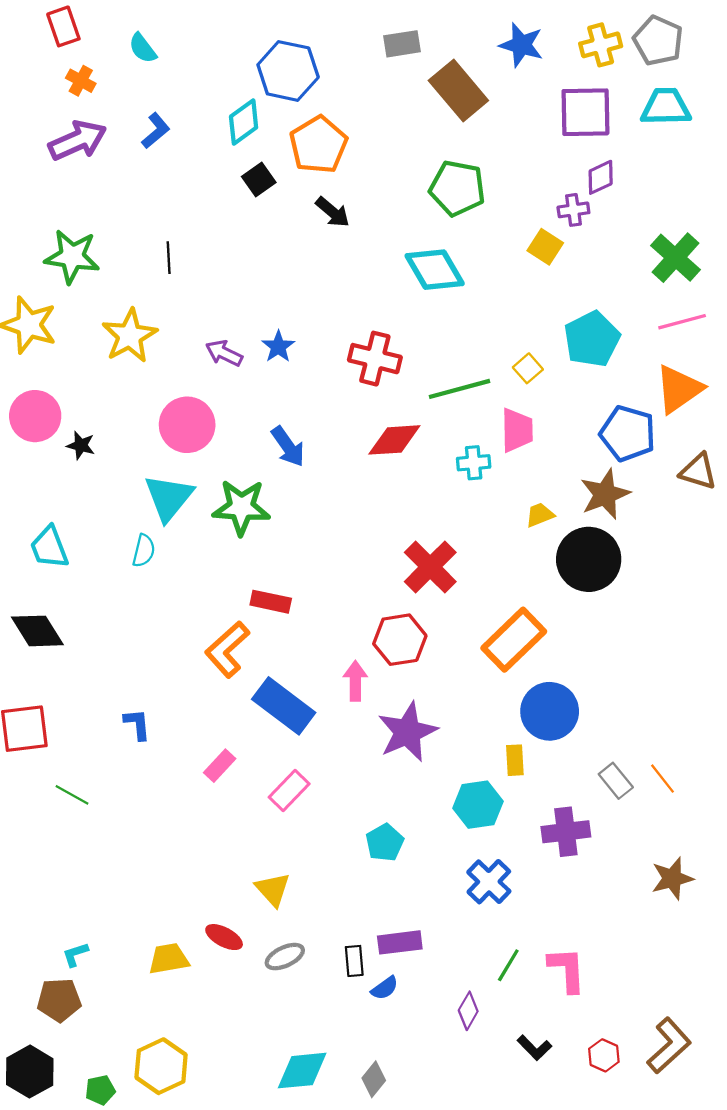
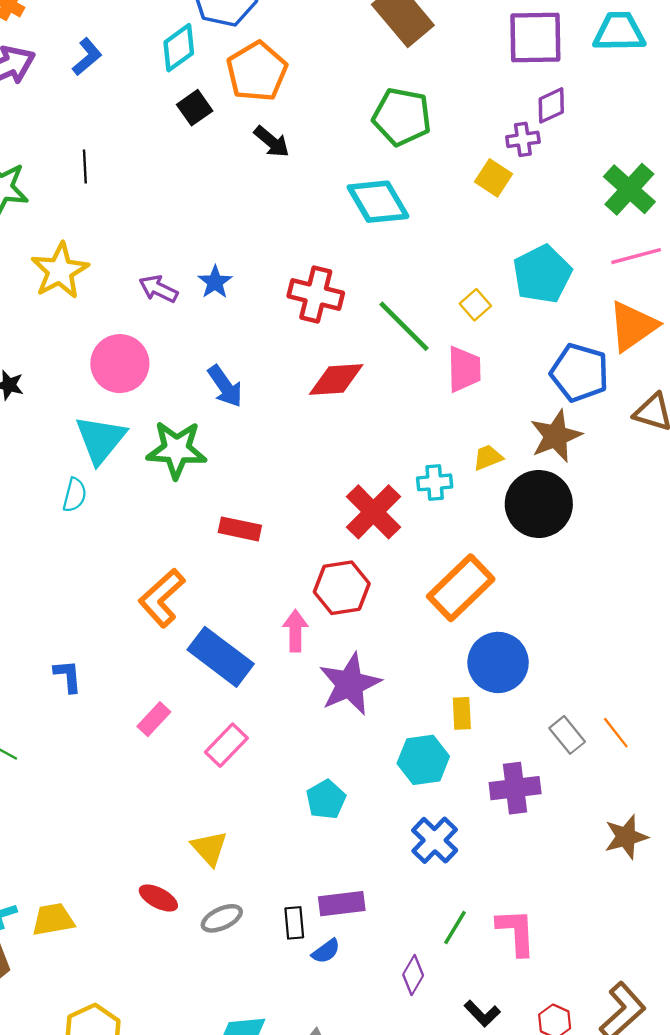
black line: (169, 258) -> (85, 167), moved
green line: (460, 389) -> (404, 326), turned 60
cyan cross: (474, 463) -> (435, 482), moved
red rectangle: (271, 602) -> (240, 529), moved
yellow trapezoid: (169, 959) -> (53, 919), moved

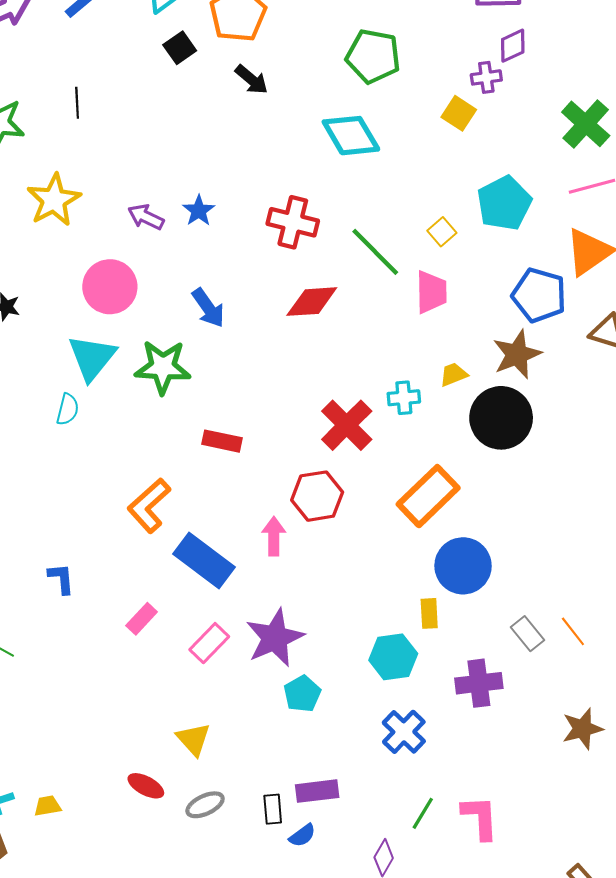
purple star: (350, 684) -> (275, 638), moved
yellow trapezoid: (53, 919) -> (48, 806), size x0.7

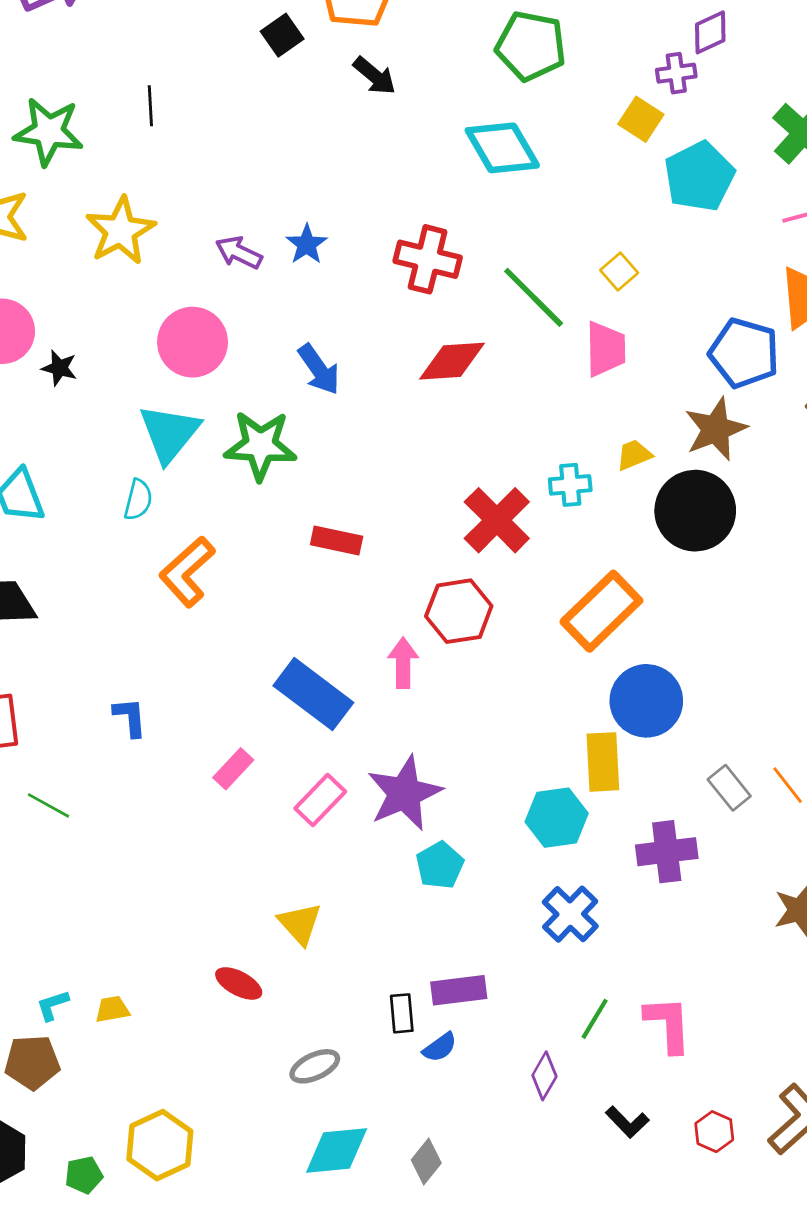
cyan pentagon: (504, 203) -> (699, 176), moved
orange L-shape: (149, 506) -> (187, 572), moved
yellow rectangle: (429, 613) -> (603, 762), size x1.5
gray ellipse: (205, 805) -> (315, 1066), moved

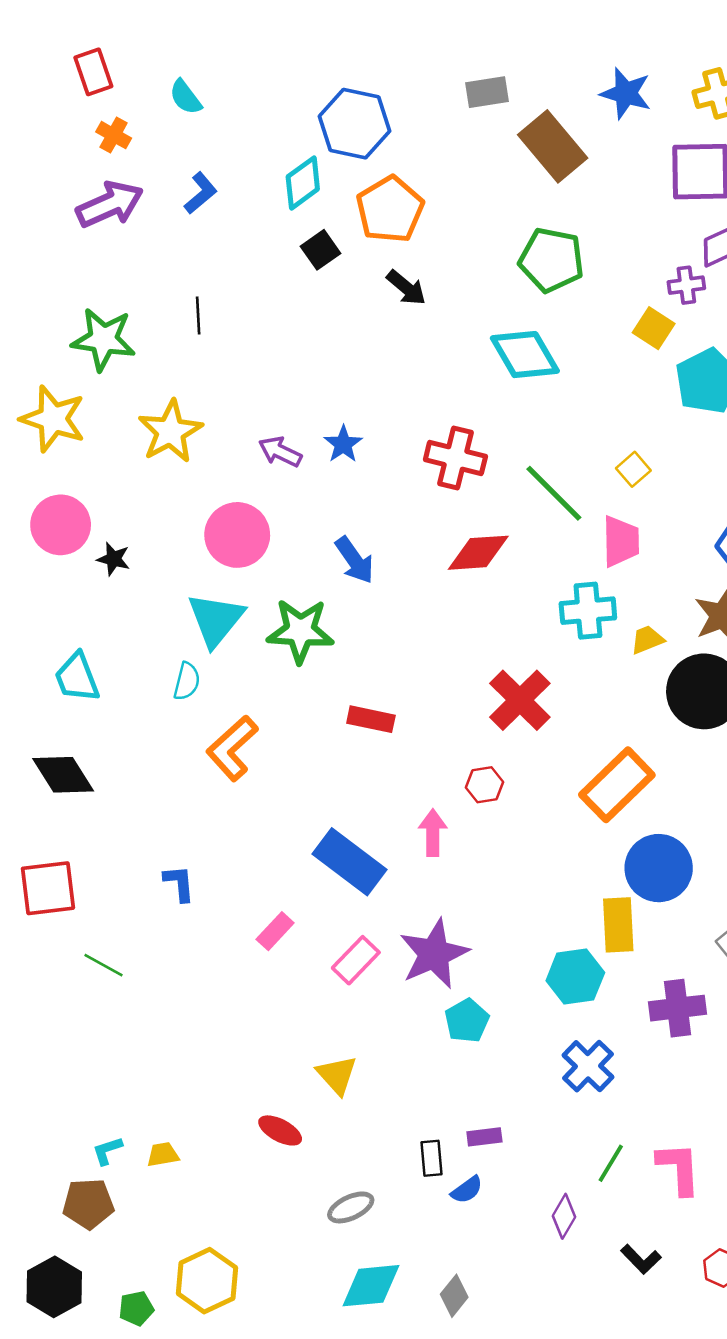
cyan cross: (570, 485) -> (588, 611), moved, size x1.4
red hexagon: (459, 611) -> (484, 785), size x0.6
purple rectangle: (459, 990) -> (484, 1137), size x0.7

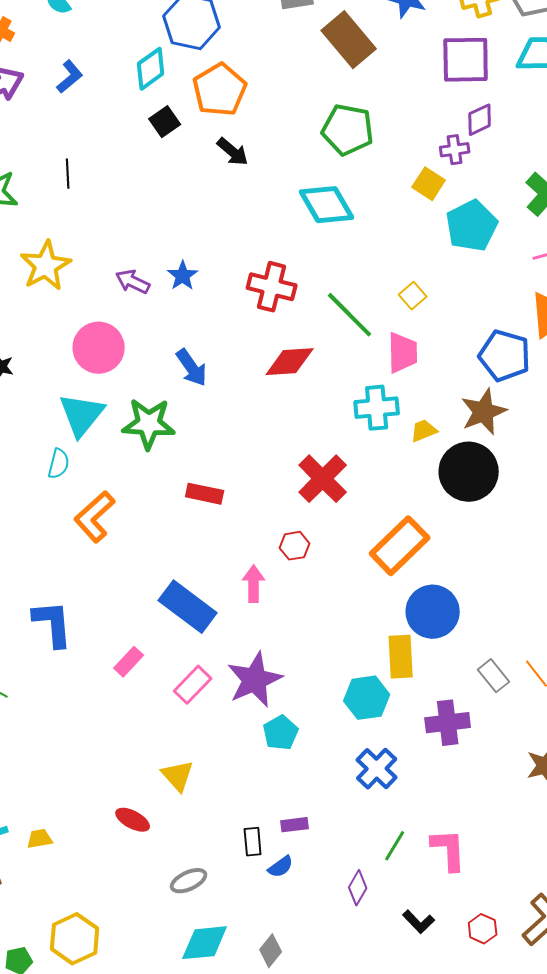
blue L-shape: (179, 883) -> (53, 624), size x1.6

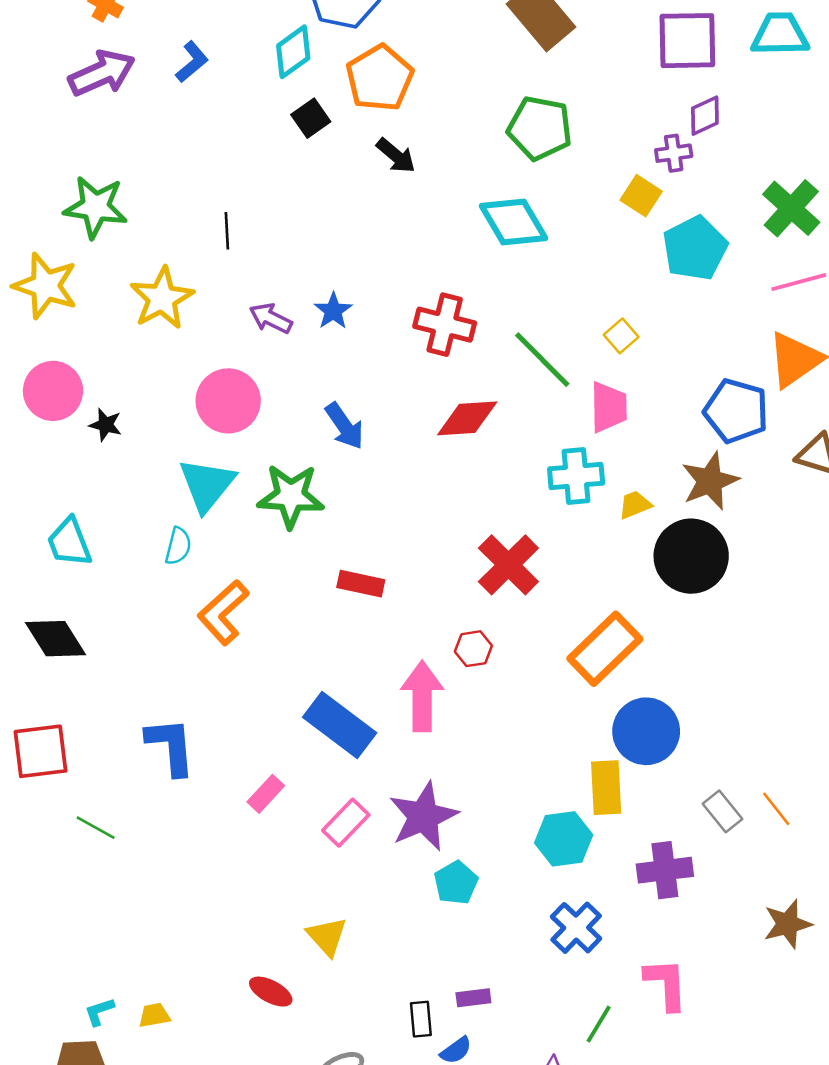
black line: (68, 174) -> (227, 231), moved
pink arrow: (254, 584) -> (422, 696), size x1.5
pink L-shape: (449, 850) -> (666, 984), moved

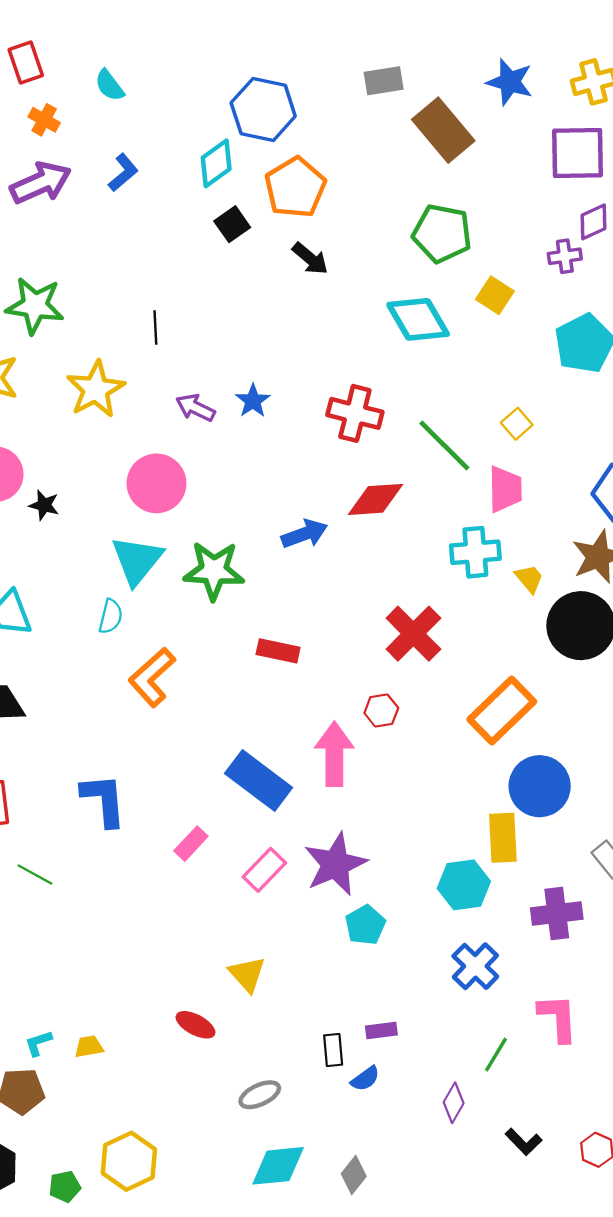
yellow square: (641, 196) -> (495, 295), moved
blue arrow: (345, 426) -> (304, 534), moved, turned -75
yellow trapezoid: (635, 505) -> (529, 579), turned 72

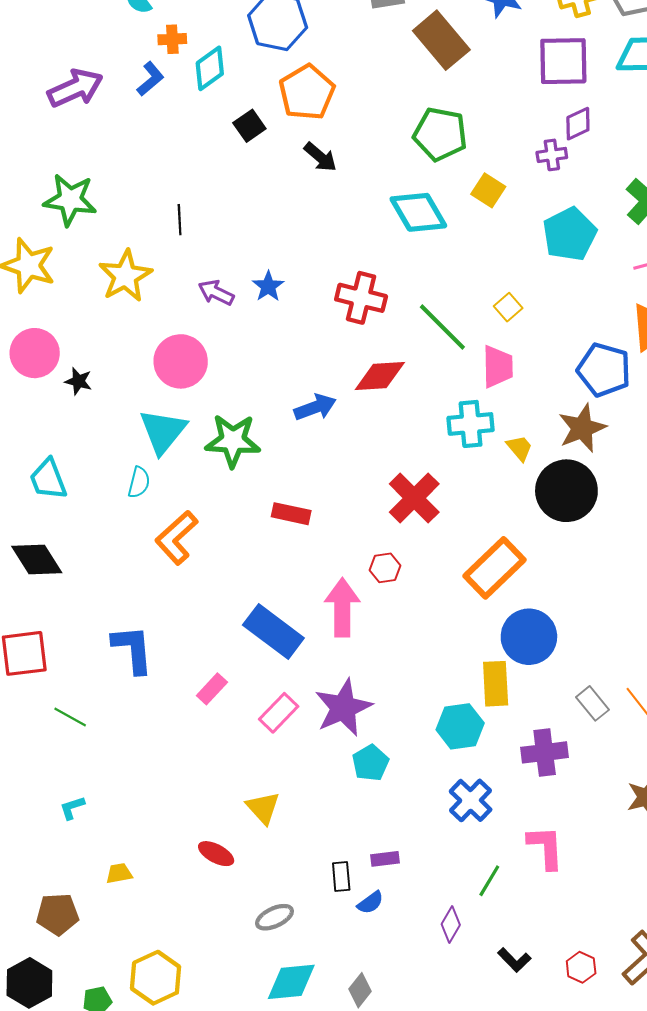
orange cross: (44, 120) -> (172, 39), moved, turned -32
cyan diamond: (216, 163) -> (210, 68), moved
cyan L-shape: (38, 1043) -> (72, 808), moved

